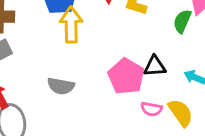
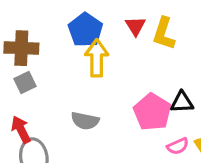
pink semicircle: (152, 109) -> (178, 146), turned -35

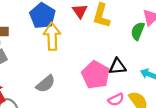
gray semicircle: (85, 121) -> (46, 84), turned -48

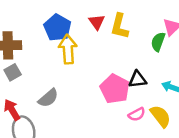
gray semicircle: (46, 84) -> (48, 98), moved

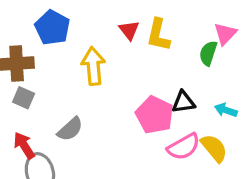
blue pentagon: (57, 28) -> (52, 28), moved
gray square: (13, 72) -> (24, 98), turned -35
pink semicircle: (137, 114) -> (184, 147), size x1.5

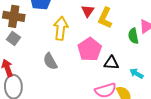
green semicircle: (208, 53) -> (133, 36), turned -42
pink pentagon: (155, 115) -> (90, 49), moved
gray semicircle: (70, 129) -> (50, 61), moved, turned 90

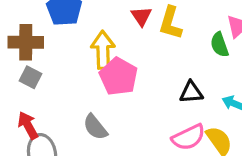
pink pentagon: (90, 49) -> (119, 76), moved
gray semicircle: (50, 61) -> (95, 127), moved

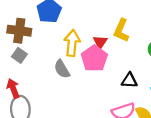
red triangle: (141, 16) -> (100, 42), moved
pink pentagon: (119, 76) -> (94, 58), moved
gray semicircle: (95, 127) -> (62, 69), moved

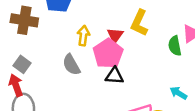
yellow arrow: (72, 43) -> (83, 36), size x0.7
gray square: (19, 55) -> (22, 64), moved
black triangle: (129, 80) -> (114, 76), moved

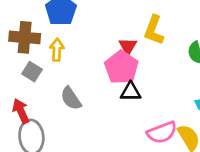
yellow arrow: (83, 36) -> (57, 50), moved
gray square: (22, 64) -> (32, 72), moved
gray semicircle: (71, 65) -> (71, 98), moved

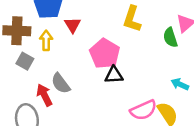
red triangle: (128, 46) -> (73, 25), moved
red arrow: (21, 111) -> (44, 95), moved

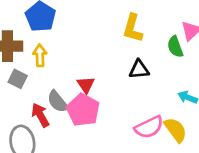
red triangle: (73, 25) -> (86, 85), moved
pink pentagon: (105, 54) -> (83, 110), moved
black triangle: (114, 75) -> (139, 69), moved

